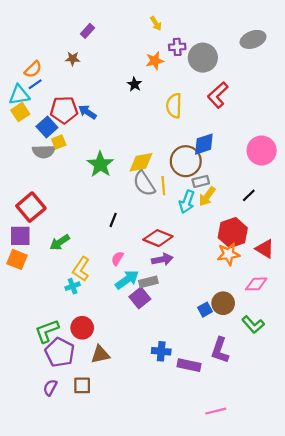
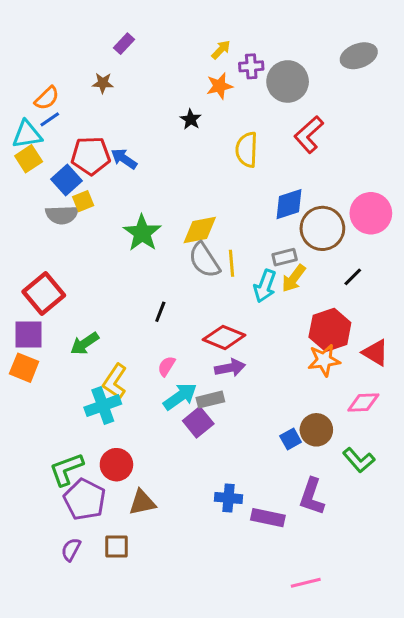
yellow arrow: (156, 23) -> (221, 50), moved, turned -104
brown circle: (186, 161) -> (322, 228), moved
cyan cross: (73, 286) -> (103, 406), size x1.6

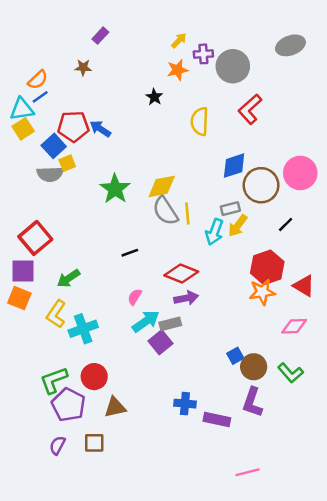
black line: (160, 312) -> (130, 253), turned 49
yellow L-shape: (115, 381) -> (56, 314), moved
brown circle: (316, 430) -> (254, 367), moved

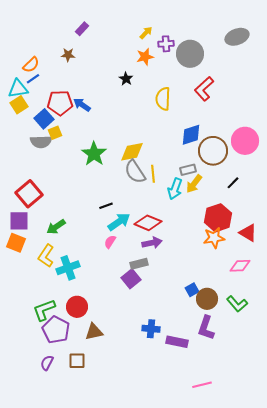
cyan arrow: (146, 321) -> (119, 222), moved

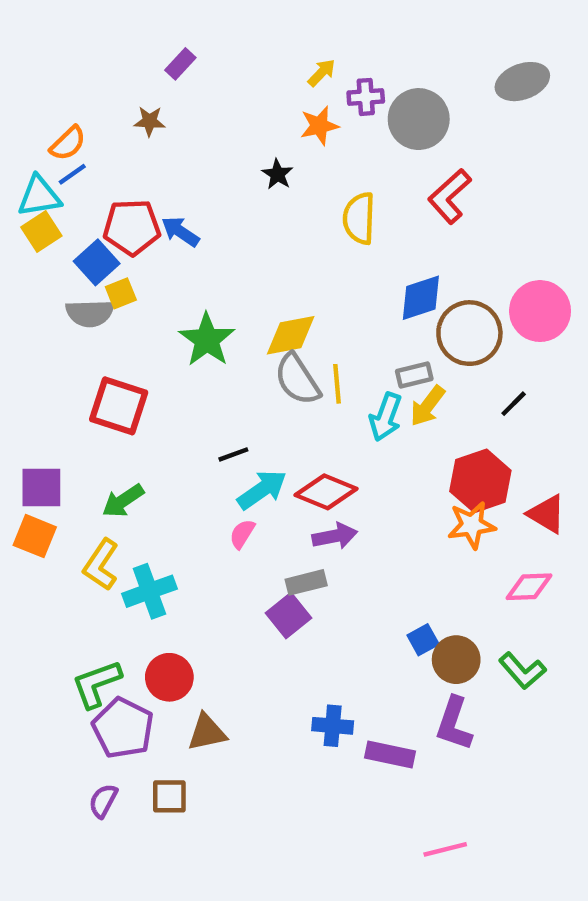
red square: (29, 194) -> (119, 406), moved, turned -32

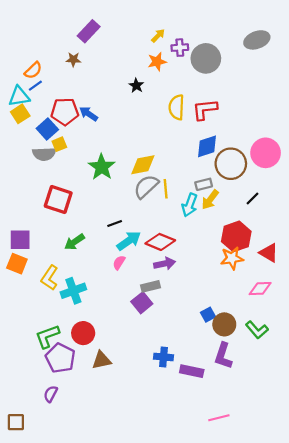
purple rectangle: (180, 64) -> (89, 31), size x1.5
red L-shape: (450, 196) -> (205, 109), moved, turned 36
gray semicircle: (297, 379) -> (146, 187), turned 80
green arrow: (123, 501) -> (74, 242), moved
brown square: (169, 796) -> (16, 422), moved

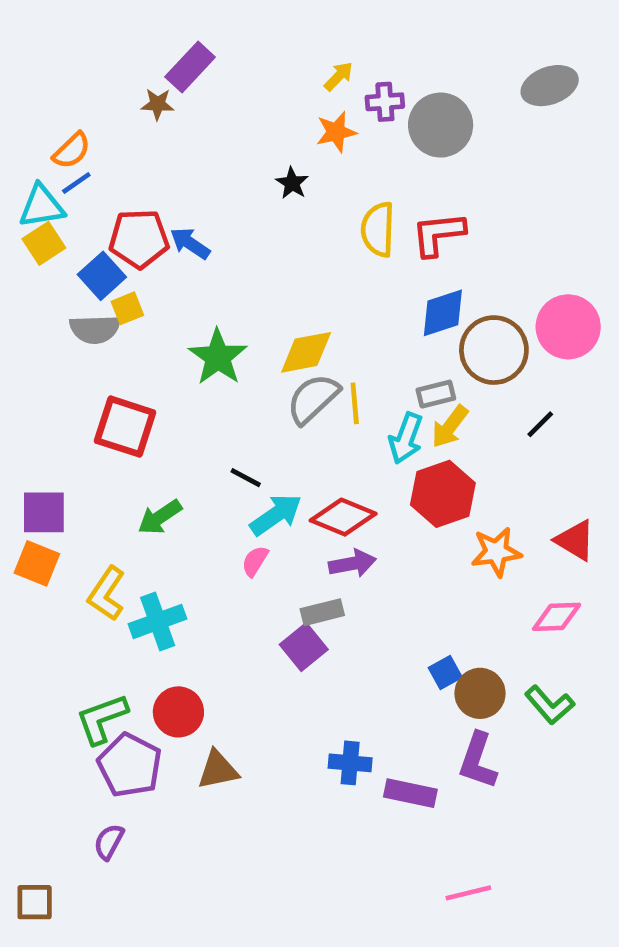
brown star: (73, 59) -> (158, 104), moved
black line: (115, 223) -> (246, 478), turned 48
red hexagon: (236, 236) -> (443, 494), moved

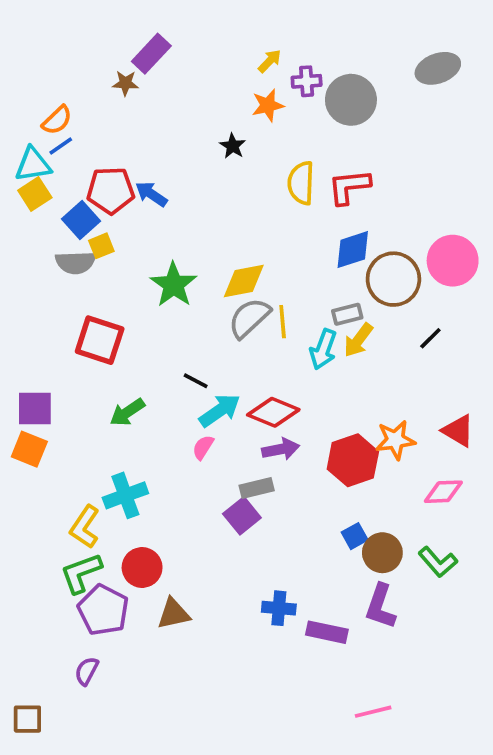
red hexagon: (443, 494) -> (353, 460), moved
yellow L-shape: (107, 594) -> (85, 527), moved

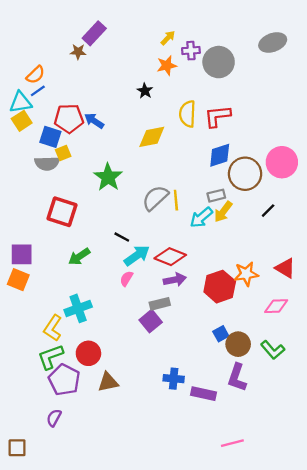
blue square: (81, 220) -> (50, 137), turned -30
yellow diamond: (244, 281) -> (152, 137), moved
cyan arrow: (323, 349) -> (201, 217), turned 30

